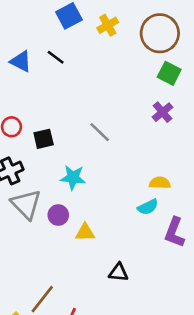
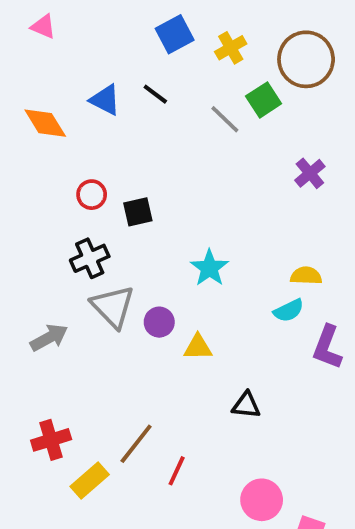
green square: (169, 73) -> (264, 100), moved, turned 30
gray line: (100, 132) -> (225, 119), moved
cyan star: (73, 178) -> (209, 268), moved, turned 30

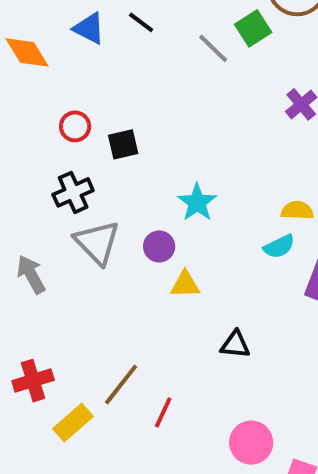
purple circle: (159, 322) -> (159, 246), moved
gray arrow: (49, 338) -> (31, 274), turned -90

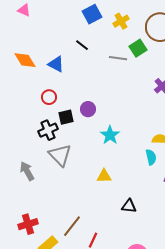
blue triangle: (89, 28) -> (56, 64), moved
gray line: (213, 48) -> (118, 58), turned -36
black square: (123, 144) -> (66, 117), moved
purple circle: (159, 246) -> (88, 109), moved
cyan semicircle: (279, 246) -> (151, 157), turned -77

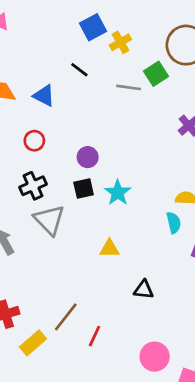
yellow cross: (121, 21) -> (120, 42), moved
black square: (66, 117) -> (84, 189), moved

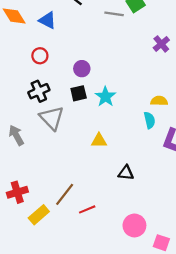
red line: (94, 336) -> (87, 209), turned 42

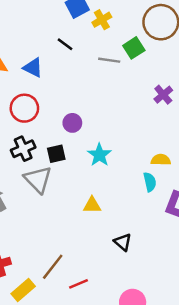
red circle: (40, 56) -> (24, 108), size x1.5
black square: (79, 93) -> (56, 154), moved
black triangle: (126, 173) -> (123, 242), turned 35

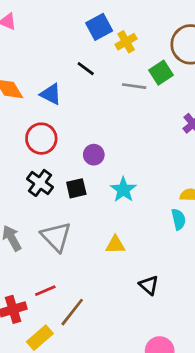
black cross: (23, 149) -> (40, 183), turned -30
gray triangle: (38, 179) -> (56, 237), moved
red line: (78, 284) -> (45, 291), moved

